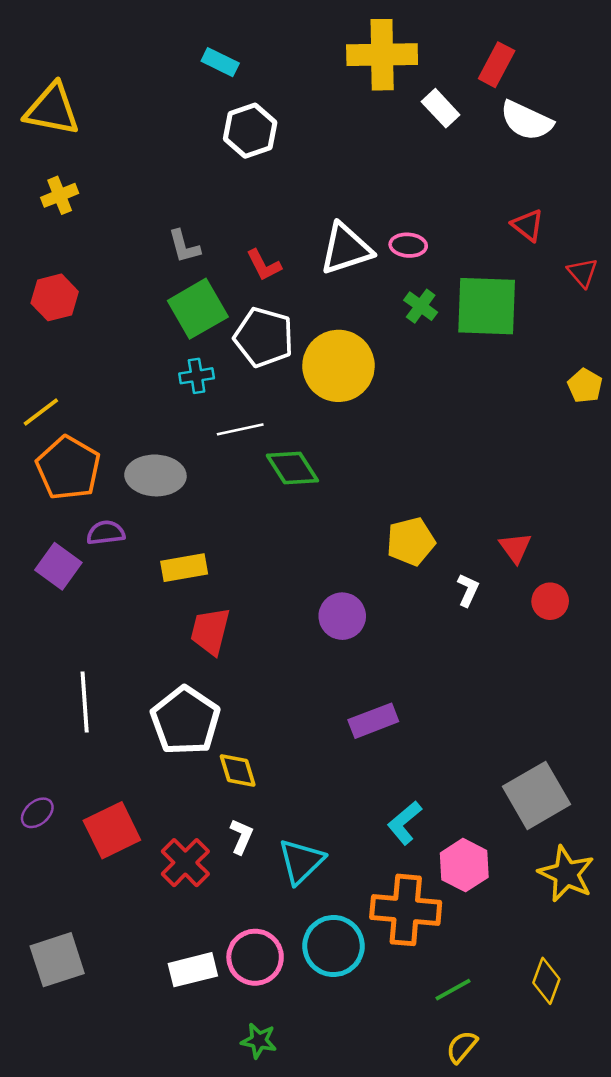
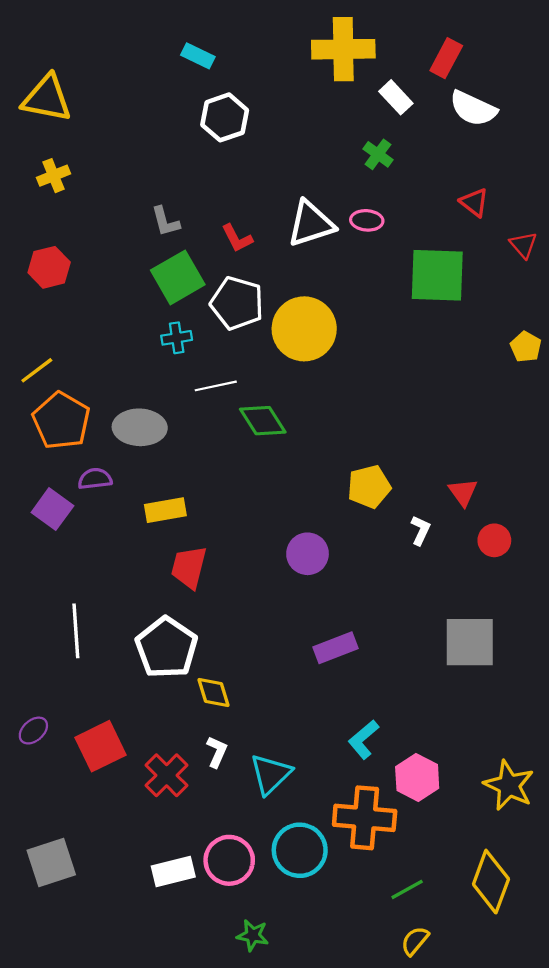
green cross: (421, 306) -> (378, 154), moved
gray square: (536, 795) -> (470, 642), moved, turned 30
yellow diamond: (546, 981) -> (491, 882), size x1.5
green star: (259, 1041) -> (253, 935), moved

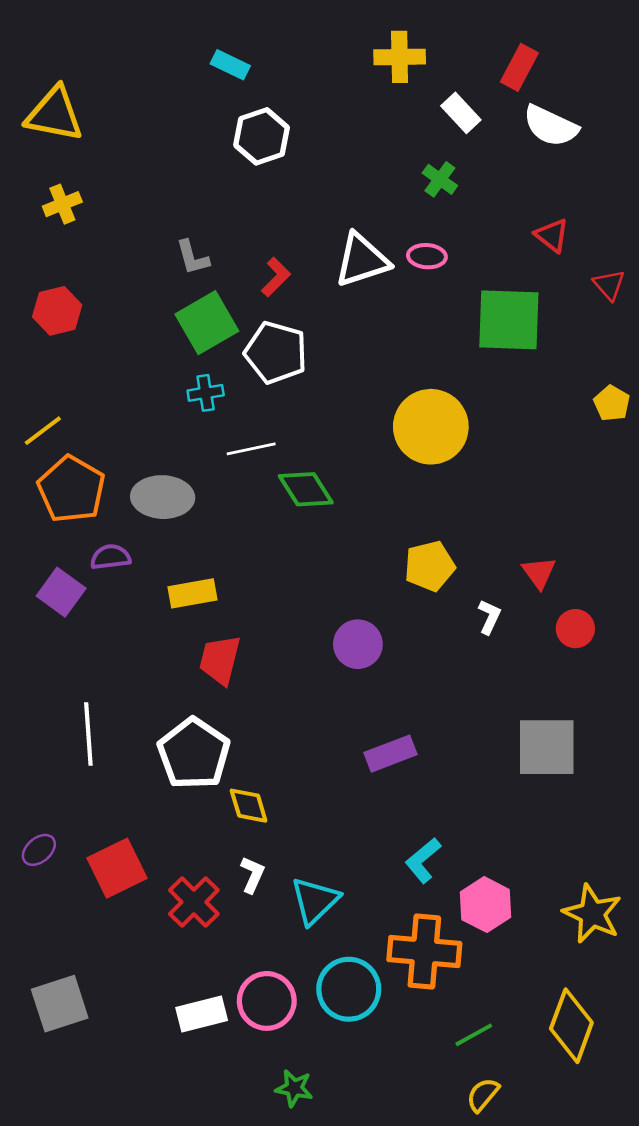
yellow cross: (343, 49) -> (400, 57), size x0.7
red L-shape: (237, 238) -> (276, 277), turned -108
yellow circle: (304, 329) -> (431, 427), moved

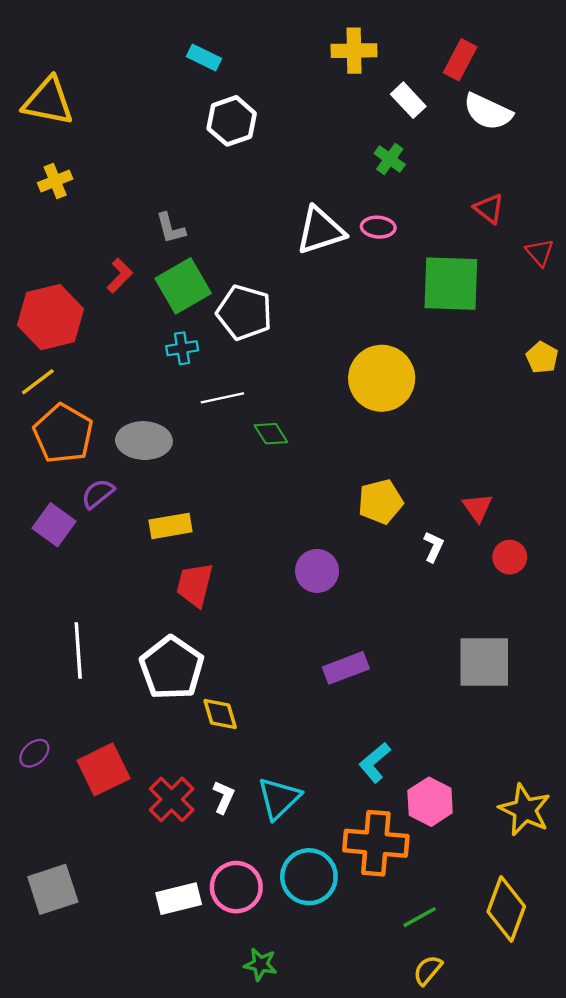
red L-shape: (276, 277) -> (120, 276), moved
red hexagon: (57, 311) -> (51, 317), moved, size x1.5
green diamond: (306, 489) -> (271, 434), size x0.7
purple semicircle: (111, 557) -> (98, 494), turned -32
white L-shape: (252, 875) -> (224, 797), moved

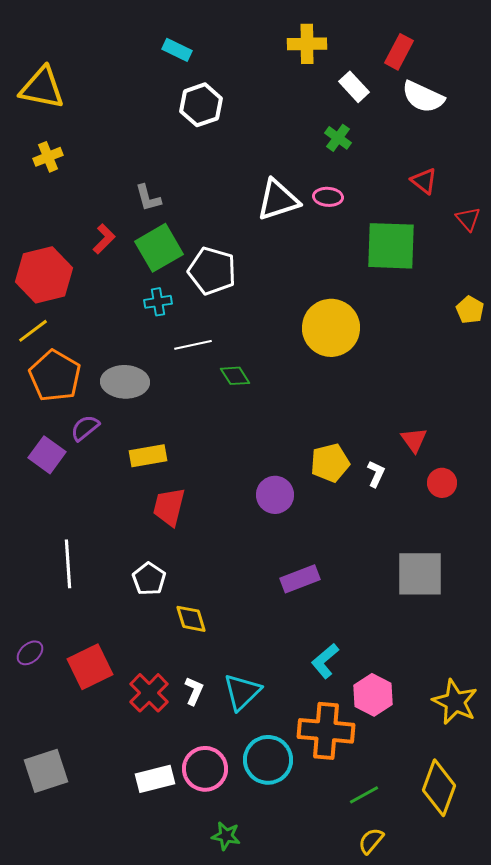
yellow pentagon: (380, 502) -> (330, 463), moved
white pentagon: (172, 668) -> (149, 579), size x0.6

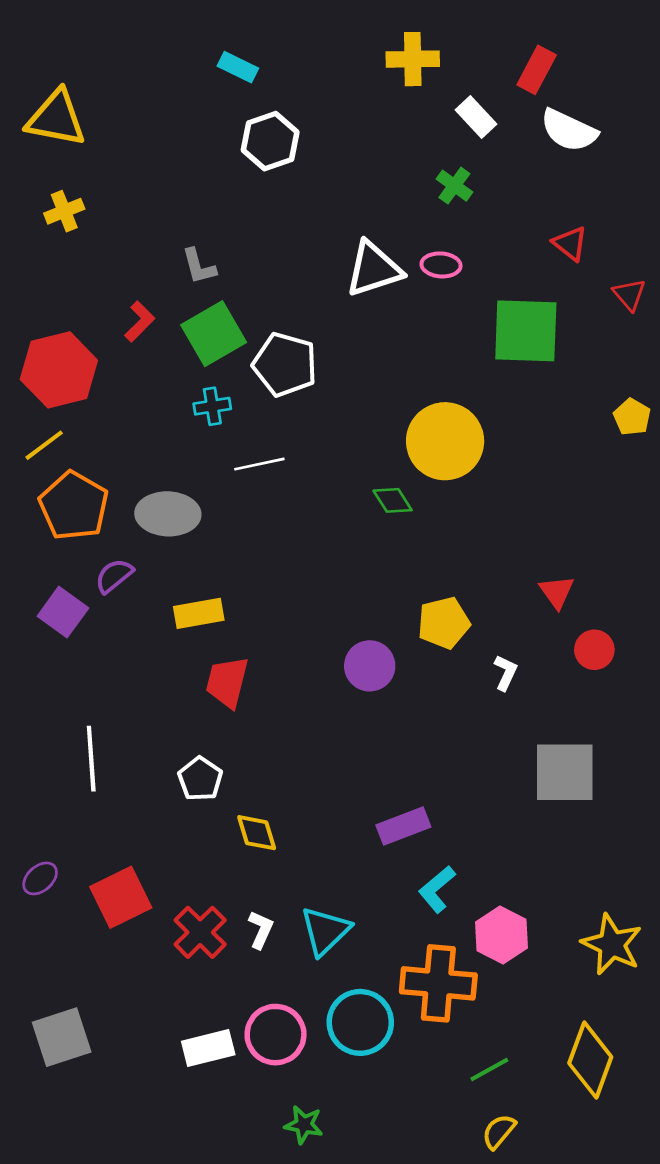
green diamond: (235, 376) -> (393, 500), moved
white L-shape: (376, 474) -> (506, 673), moved
purple rectangle: (300, 579) -> (403, 826), moved

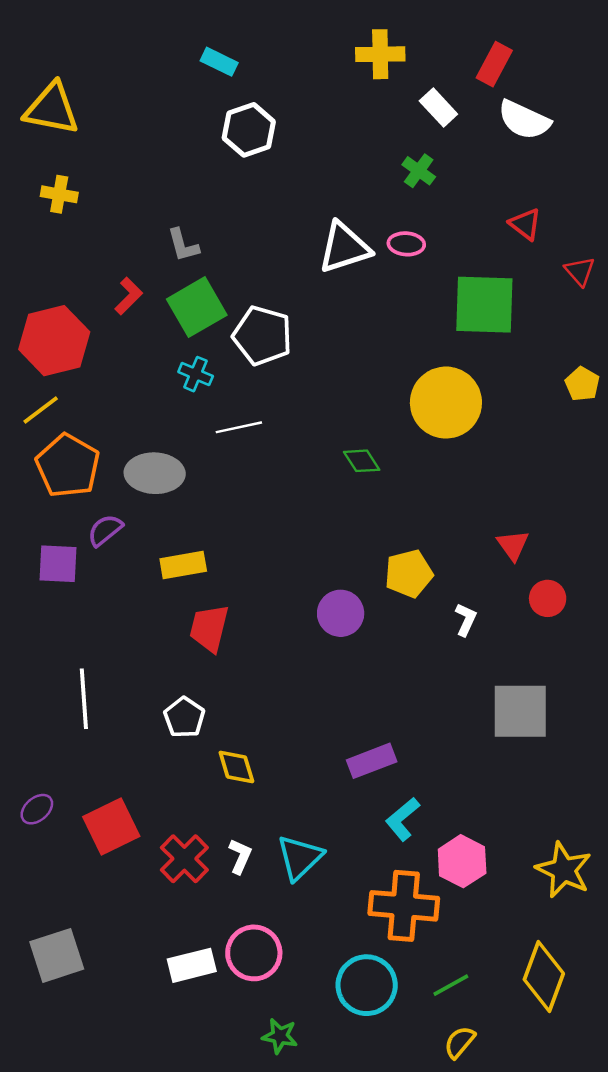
yellow cross: (64, 211) -> (59, 194), turned 32
cyan cross: (212, 406) -> (196, 374), turned 32
yellow circle: (445, 441) -> (446, 403), moved
purple square: (63, 612) -> (58, 564), turned -33
cyan circle: (360, 1022) -> (367, 985), moved

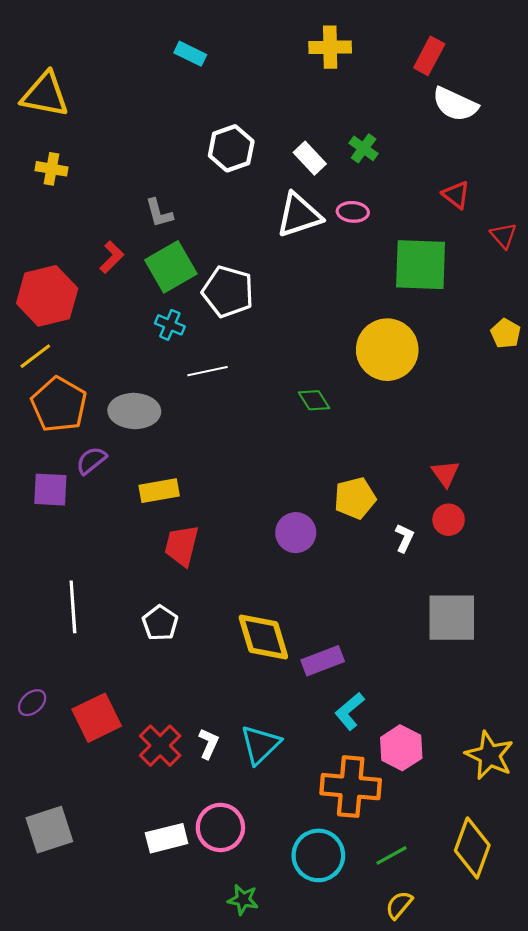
white rectangle: (438, 108) -> (310, 158), moved
white hexagon: (249, 130) -> (231, 148), moved
red circle: (548, 598) -> (449, 520), moved
yellow diamond: (236, 767) -> (263, 637), moved, size x1.6

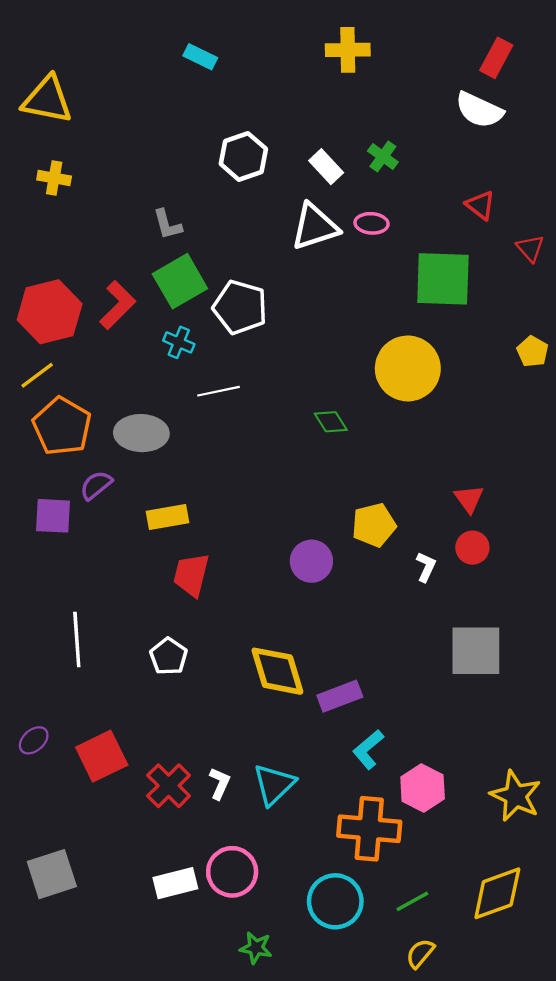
red rectangle: (429, 56) -> (496, 58), moved
red L-shape: (112, 257) -> (118, 305), moved, size x1.4
yellow diamond: (472, 848) -> (497, 893), turned 50

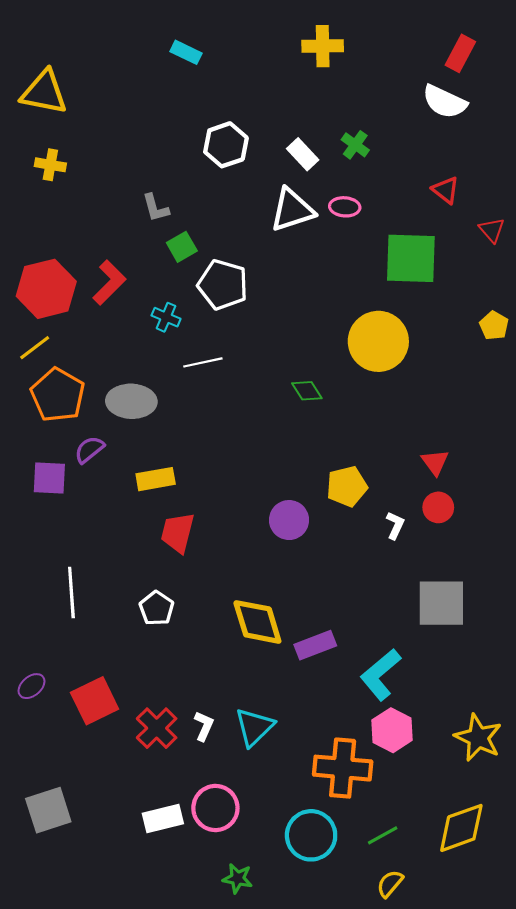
green square: (180, 281) -> (182, 247), moved, size x0.6
cyan L-shape: (368, 749) -> (380, 675), moved, size x1.4

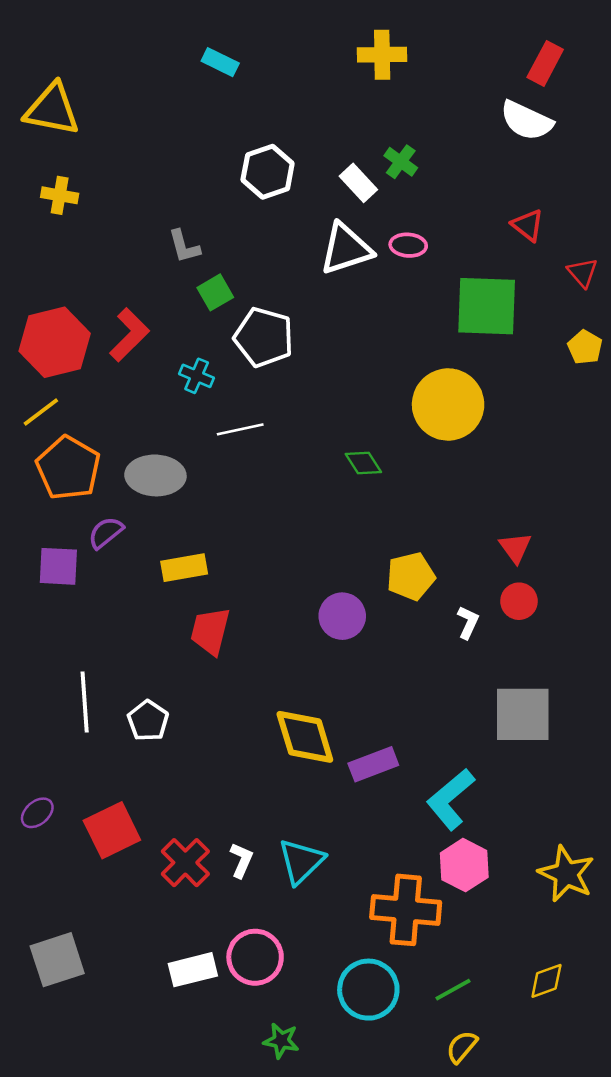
green cross: (355, 145) -> (401, 162), moved
yellow pentagon: (494, 326) -> (585, 347), moved
white pentagon: (157, 608) -> (148, 721), moved
yellow diamond: (461, 828) -> (546, 981), size x0.6

